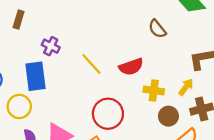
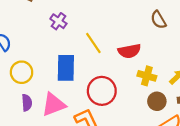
blue rectangle: (36, 76) -> (66, 68), moved

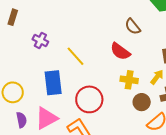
red semicircle: (129, 51) -> (120, 51), moved, turned 55

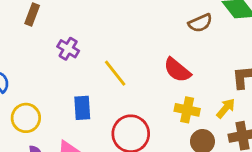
brown semicircle: (133, 26) -> (200, 23), moved, turned -78
blue rectangle: (53, 83) -> (82, 108), size x0.7

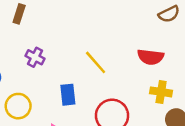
purple cross: (68, 49) -> (35, 57), moved
red semicircle: (177, 70) -> (151, 57), turned -30

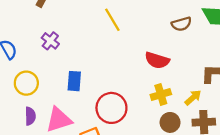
yellow line: (96, 62) -> (112, 20), moved
yellow cross: (161, 92) -> (161, 95), turned -36

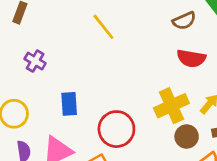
red semicircle: (157, 60) -> (191, 58), moved
yellow cross: (161, 95) -> (171, 106), size x1.4

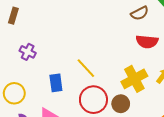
yellow line: (103, 27) -> (86, 68), moved
brown circle: (187, 136) -> (121, 104), moved

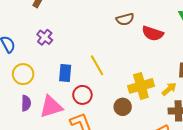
brown semicircle: (140, 13) -> (125, 19), moved
red semicircle: (147, 42) -> (153, 33), moved
red circle: (93, 100) -> (82, 95), moved, size x0.7

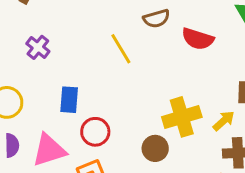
yellow line: (97, 65) -> (121, 49), moved

